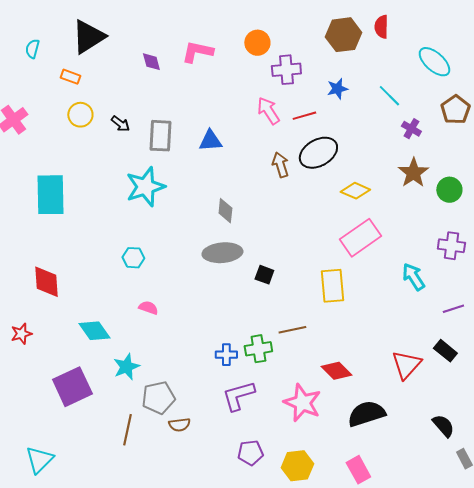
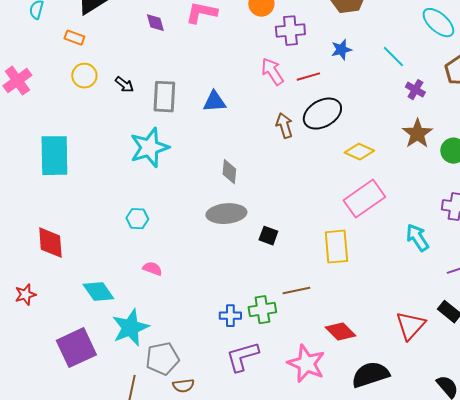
cyan star: (126, 367) -> (130, 328), size x1.4

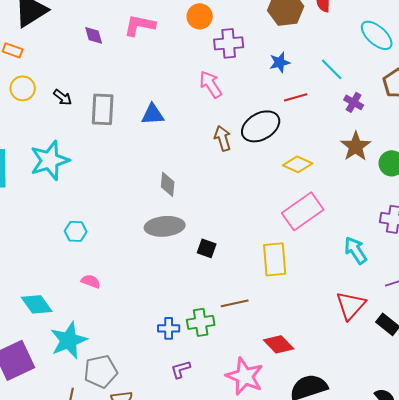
red line: (308, 77) -> (296, 97), moved
cyan star: (149, 148) -> (50, 160), moved
red triangle: (410, 326) -> (351, 305), moved
purple L-shape: (242, 357) -> (181, 369), size x0.6

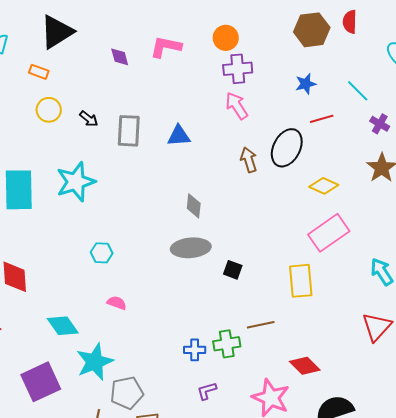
purple cross: (229, 43) -> (238, 69), moved
black ellipse: (261, 126) -> (287, 148), turned -33

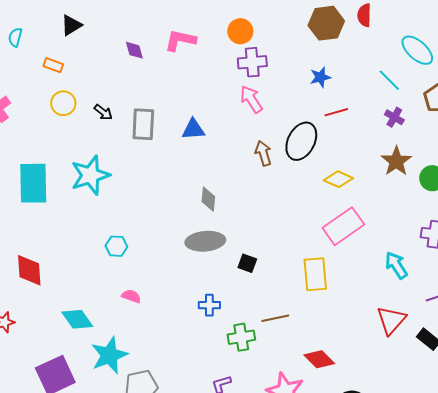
black triangle: (57, 32) -> (71, 25), size x0.6
cyan line: (358, 91) -> (389, 80), moved
blue cross: (195, 350) -> (209, 305), moved

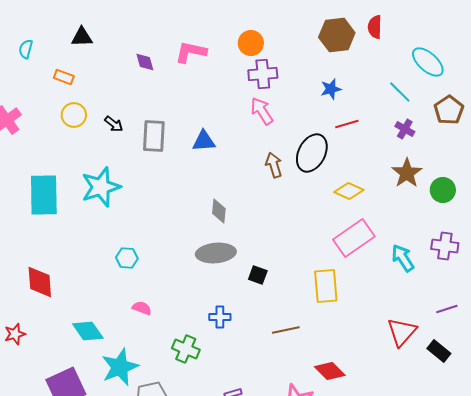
black triangle: (71, 25) -> (82, 37), turned 30
cyan arrow: (396, 265) -> (403, 258), moved
green cross: (241, 337) -> (186, 349), moved, turned 32

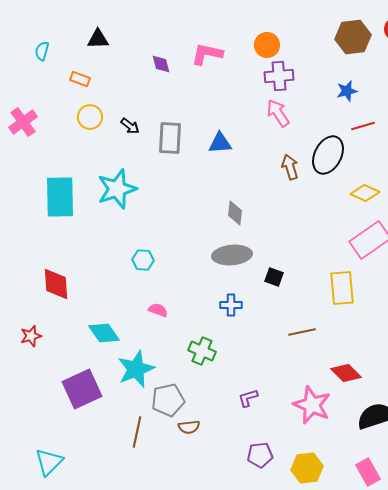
blue cross: (220, 317) -> (231, 305), moved

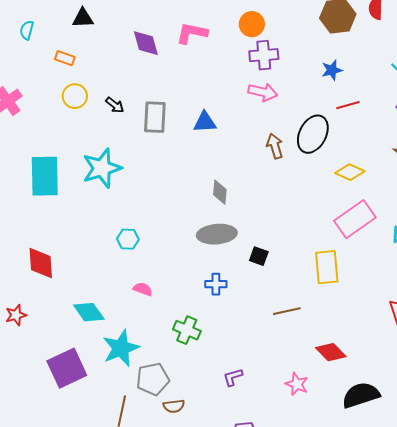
purple diamond: (161, 64) -> (146, 43), size x1.4
pink arrow: (278, 113) -> (263, 92), turned 136
pink star: (312, 405) -> (297, 384), size x0.6

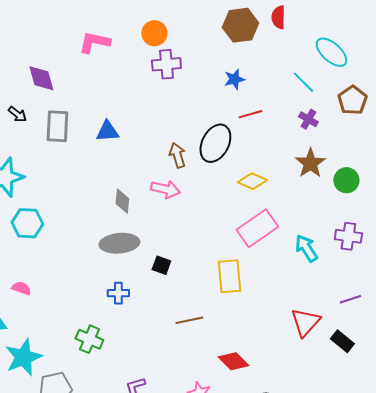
purple diamond: (146, 43) -> (41, 78), moved
pink arrow: (263, 92) -> (165, 189), moved
cyan hexagon: (128, 239) -> (27, 223), moved, size x1.4
pink semicircle: (143, 289) -> (21, 288), moved

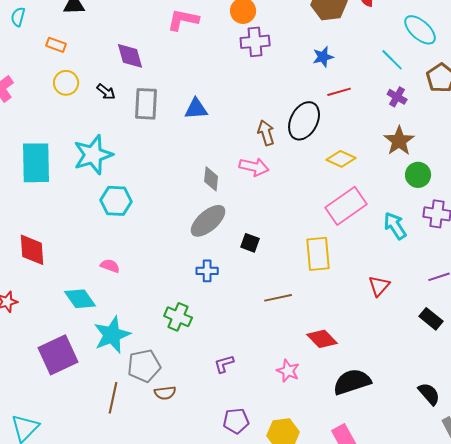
green circle: (346, 180) -> (418, 175), moved
gray ellipse: (119, 243) -> (208, 221), turned -36
red triangle: (305, 322) -> (379, 286), moved, size x0.7

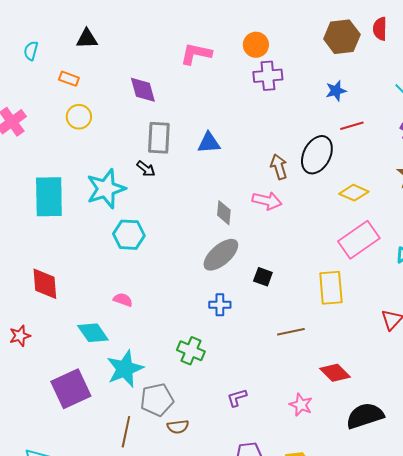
black arrow: (106, 92) -> (146, 169), moved

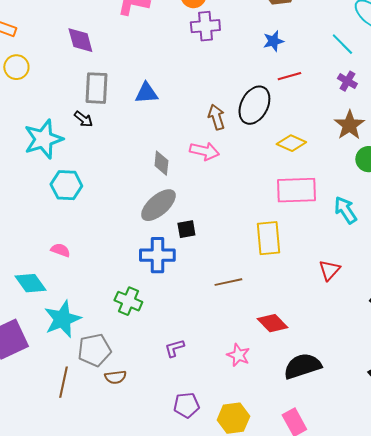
pink rectangle: (359, 240) -> (296, 190), turned 33
black square: (263, 277) -> (186, 229), moved, turned -30
blue cross: (220, 305) -> (157, 255), size x1.6

